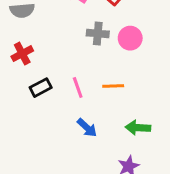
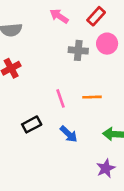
pink circle: (130, 38) -> (107, 44), moved
black rectangle: (41, 88) -> (32, 124), moved

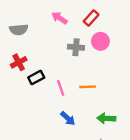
black rectangle: (32, 124) -> (36, 78), moved

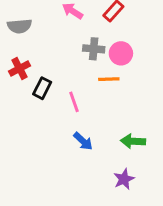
pink circle: (100, 41) -> (121, 53), moved
black rectangle: (36, 78) -> (42, 88), turned -35
orange line: (88, 87) -> (109, 79), moved

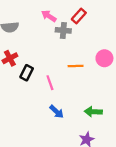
gray cross: (94, 49) -> (63, 30), moved
pink circle: (121, 53) -> (104, 58), moved

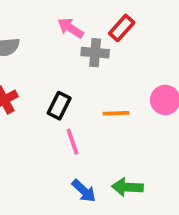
black rectangle: (27, 73) -> (59, 106), moved
green arrow: (93, 112) -> (127, 187), moved

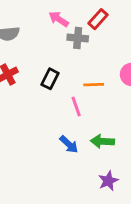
pink line: (72, 142) -> (76, 106), moved

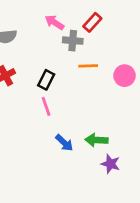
orange line: (94, 85) -> (88, 66), moved
pink line: (76, 106) -> (46, 106), moved
purple star: (108, 181) -> (111, 164), moved, turned -30

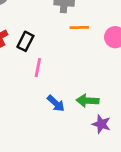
black rectangle: (46, 80) -> (25, 41), moved
pink line: (46, 106) -> (38, 68), turned 30

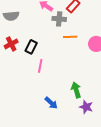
green arrow: (88, 101) -> (76, 90), turned 70
blue arrow: (56, 103) -> (51, 103), moved

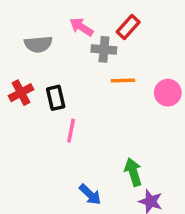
gray semicircle: (11, 16) -> (38, 44), moved
black rectangle: (31, 47) -> (56, 98), turned -40

